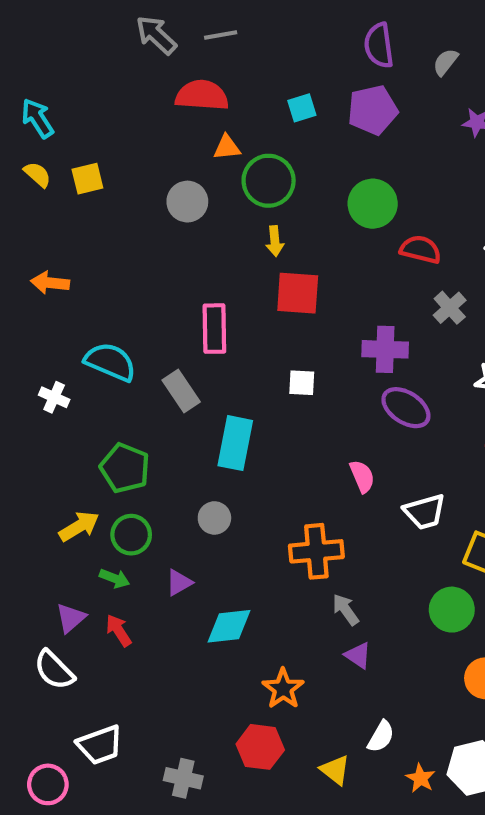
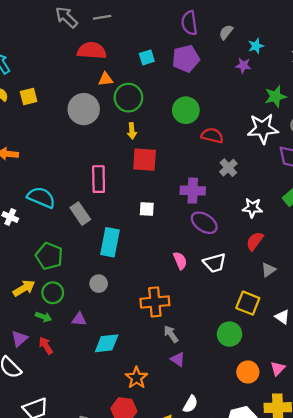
gray circle: (187, 202) -> (84, 109), size x1.4
white trapezoid: (425, 512) -> (215, 263), moved
purple triangle: (179, 583) -> (79, 319), turned 35

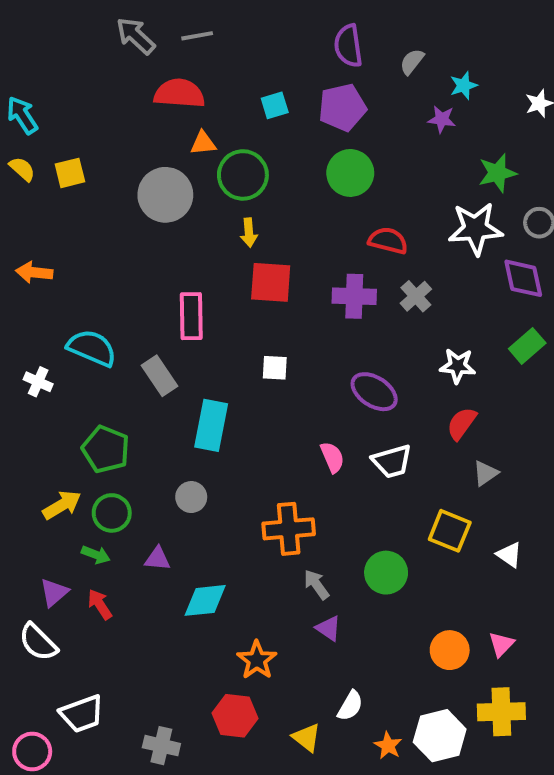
green circle: (186, 110) -> (350, 173), moved
purple cross: (193, 191) -> (354, 296), moved
green circle: (229, 334) -> (386, 573), moved

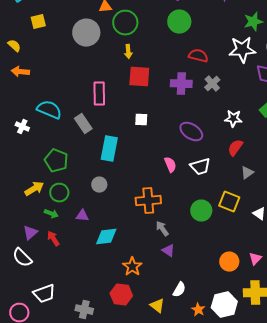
yellow semicircle: (22, 169) -> (14, 46), moved
green circle: (386, 573) -> (201, 211), moved

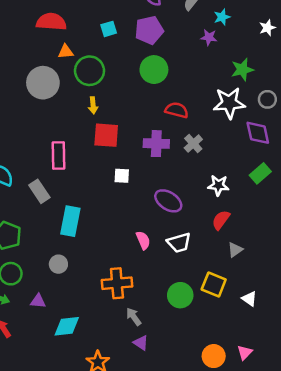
white square: (141, 120) -> (122, 176), moved

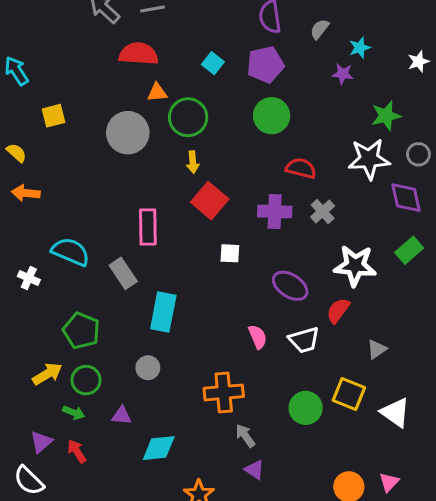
cyan square: (109, 29) -> (213, 63), turned -35
red square: (106, 135) -> (210, 201), turned 36
white star: (218, 185) -> (355, 266), size x1.5
red semicircle: (221, 220) -> (338, 310), moved
white triangle: (249, 299) -> (395, 413), size x1.5

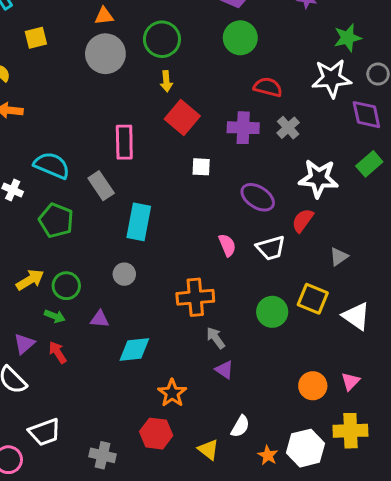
orange triangle: (157, 92) -> (104, 16), moved
green pentagon: (81, 331) -> (56, 220), moved

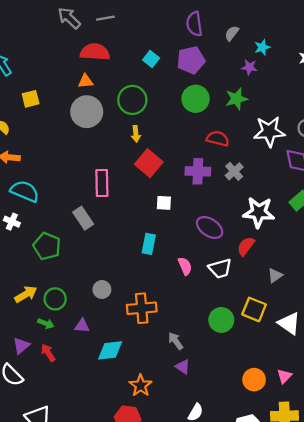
green star: (348, 38) -> (236, 99), moved
cyan semicircle: (52, 165) -> (25, 191), moved
cyan rectangle: (139, 222) -> (149, 244), moved, size x0.7
orange cross: (195, 297) -> (142, 308), moved

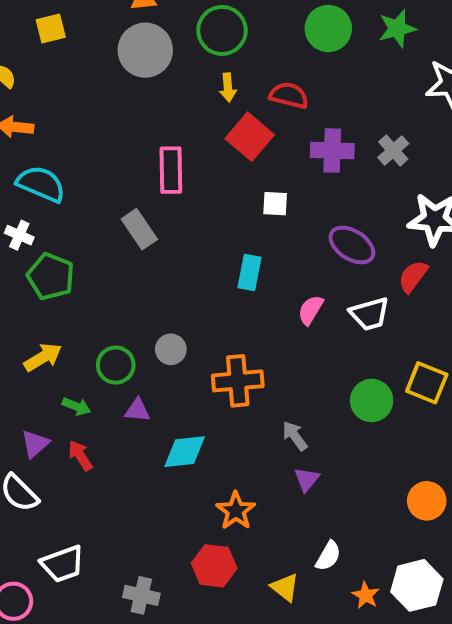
red semicircle: (218, 139) -> (289, 95), moved
green pentagon: (47, 246) -> (51, 276), moved
pink semicircle: (185, 266) -> (311, 310), turned -126
green circle: (55, 299) -> (116, 365), moved
purple triangle: (183, 367) -> (307, 479), turned 35

